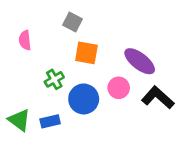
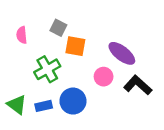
gray square: (72, 22) -> (58, 28), moved
green cross: (54, 79) -> (47, 69), size x1.5
blue circle: (84, 99) -> (73, 101), moved

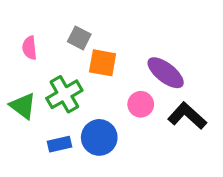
green triangle: (17, 105) -> (23, 106), moved

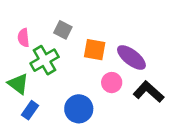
orange square: (103, 63) -> (95, 50), moved
green cross: (64, 94) -> (45, 60), moved
blue rectangle: (59, 144) -> (30, 110), moved, turned -42

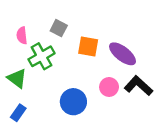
pink circle: (112, 83) -> (109, 87), moved
blue rectangle: (30, 110) -> (18, 113), moved

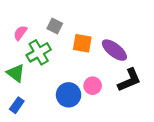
pink semicircle: (22, 35) -> (20, 33), turned 42
black L-shape: (138, 86) -> (129, 80), turned 115
pink circle: (109, 87) -> (93, 86), moved

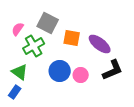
gray square: (55, 26) -> (48, 23), size x1.5
green triangle: (16, 73) -> (20, 72), moved
blue circle: (69, 95) -> (60, 71), moved

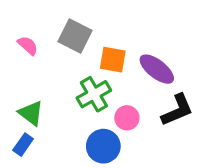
pink semicircle: (18, 29) -> (28, 45), turned 96
green cross: (34, 46) -> (94, 94), moved
blue circle: (60, 71) -> (103, 146), moved

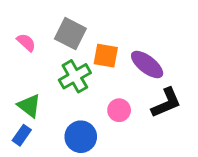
green cross: (94, 94) -> (75, 76), moved
blue circle: (103, 146) -> (81, 137), moved

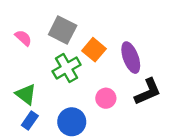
orange square: (106, 56) -> (94, 50), turned 30
purple ellipse: (147, 64) -> (131, 58), turned 32
blue rectangle: (22, 135) -> (30, 120), moved

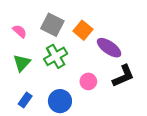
orange square: (94, 50) -> (83, 30), moved
purple ellipse: (131, 58) -> (109, 48), turned -35
green triangle: (26, 94) -> (22, 63), moved, turned 36

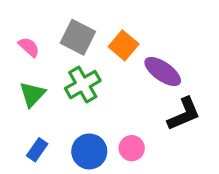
pink circle: (88, 81) -> (132, 148), moved

